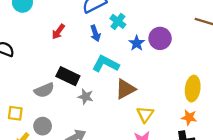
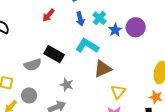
cyan cross: (118, 21) -> (99, 18), moved
gray star: (86, 97) -> (67, 85), moved

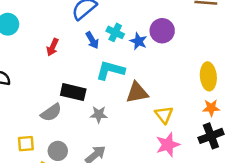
brown triangle: (103, 69) -> (137, 93), turned 30
gray star: (67, 85) -> (99, 114), moved

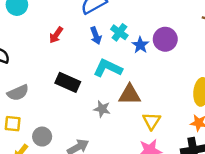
gray semicircle: (51, 112) -> (18, 93), moved
gray star: (99, 114) -> (102, 109), moved

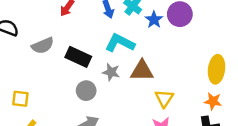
gray semicircle: (18, 93) -> (43, 46), moved
gray star: (102, 109) -> (111, 72), moved
gray circle: (42, 137) -> (86, 91), moved

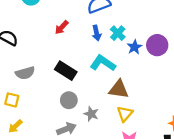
gray semicircle: (43, 46) -> (25, 73), moved
gray star: (111, 72) -> (91, 114), moved
yellow triangle: (164, 98) -> (125, 114), moved

